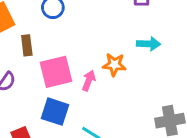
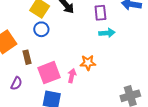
cyan arrow: (149, 44) -> (107, 33), moved

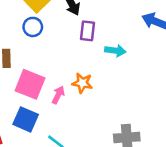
purple rectangle: (100, 13) -> (87, 31), moved
pink square: (49, 73) -> (30, 84), turned 30

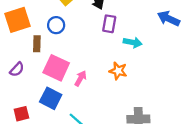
blue circle: (33, 27) -> (56, 25), moved
orange star: (82, 83) -> (118, 71), moved

